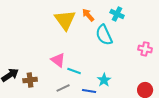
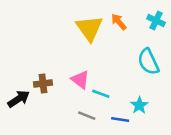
cyan semicircle: (104, 35) -> (148, 62), moved
brown cross: (30, 80) -> (43, 83), moved
gray line: (63, 88) -> (87, 116), turned 48

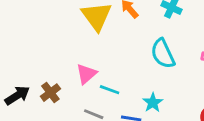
pink triangle: (80, 80) -> (86, 74), turned 42
brown cross: (43, 83) -> (50, 93), moved, turned -30

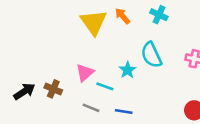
brown cross: (50, 93) -> (53, 89), turned -30
cyan star: (153, 103) -> (128, 70), moved

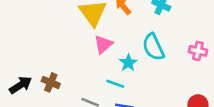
pink triangle: (85, 73) -> (103, 44), moved
cyan line: (105, 86) -> (115, 84), moved

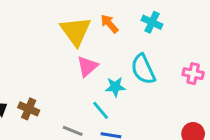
cyan star: (128, 63) -> (115, 87), turned 30
cyan line: (115, 84) -> (101, 110), turned 30

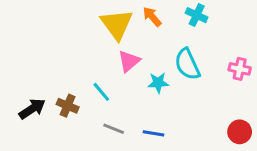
cyan line: (101, 110) -> (101, 92), moved

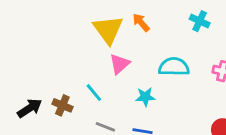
cyan cross: (197, 15) -> (200, 21), moved
cyan semicircle: (187, 64) -> (174, 67), turned 116
cyan star: (158, 83) -> (145, 97), moved

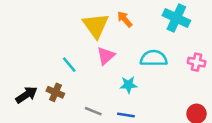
cyan cross: (200, 21) -> (176, 18), size x1.5
cyan line: (94, 93) -> (69, 65), moved

